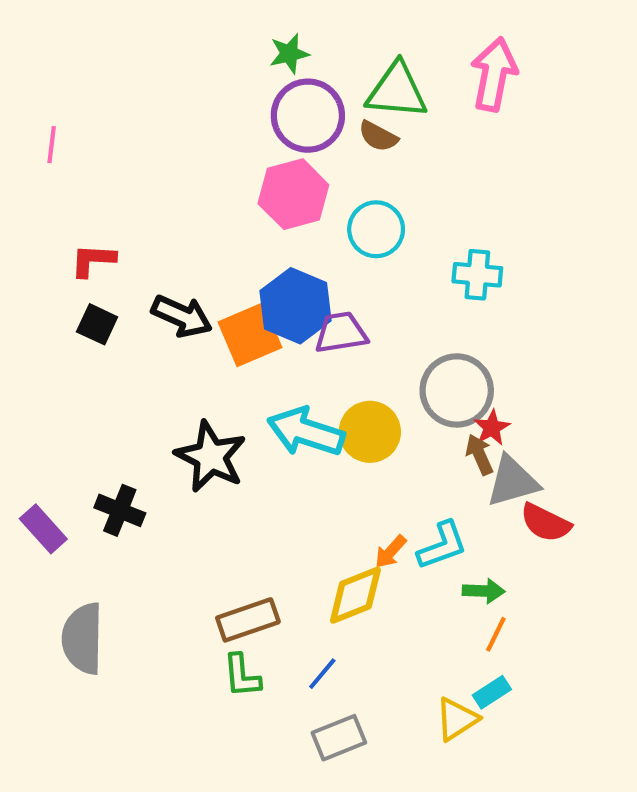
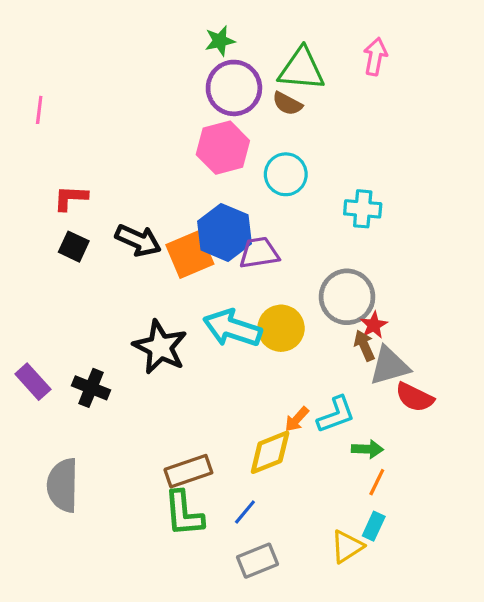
pink arrow: (494, 74) -> (375, 57), size x0.7
purple rectangle: (43, 529) -> (33, 382), moved
green L-shape: (242, 676) -> (184, 514), size x1.4
cyan rectangle: (492, 692) -> (374, 526), turned -32

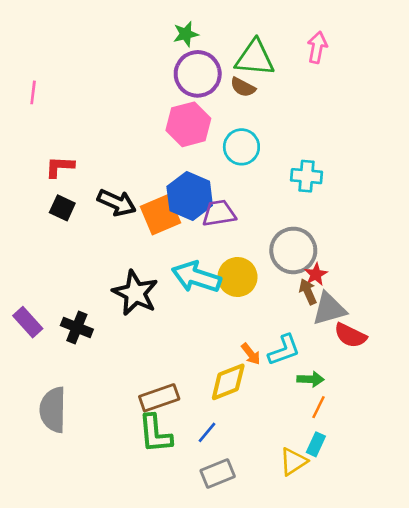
orange arrow: (297, 419) -> (251, 354), turned -80

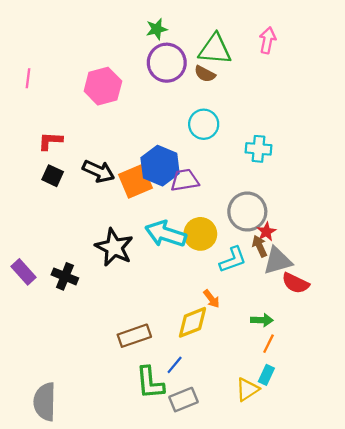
pink hexagon: (188, 124) -> (103, 86), moved
cyan L-shape: (284, 350) -> (233, 260), moved
gray semicircle: (53, 410) -> (45, 402), moved
green L-shape: (155, 434) -> (150, 383), moved

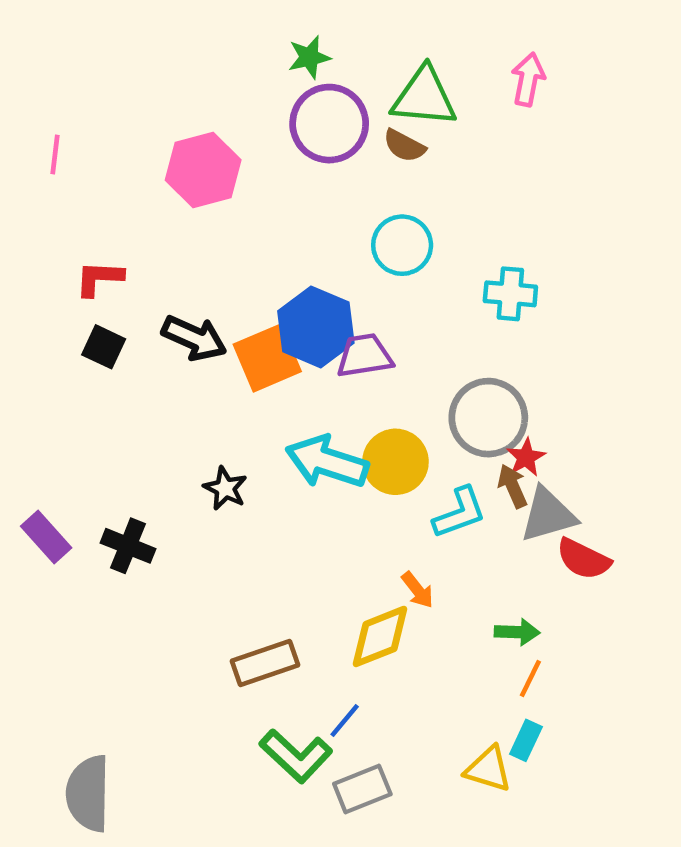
black star: (114, 247) -> (225, 488), size x0.6
green L-shape: (150, 383) -> (296, 756), turned -42
yellow triangle: (247, 389) -> (488, 769), turned 50

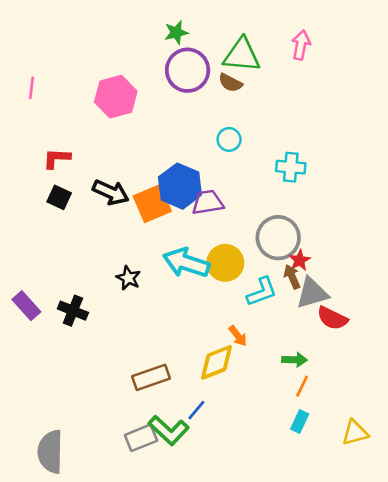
cyan circle: (402, 245) -> (229, 139), size x0.7
yellow triangle: (488, 769) -> (355, 433), moved, turned -32
gray rectangle: (362, 789) -> (141, 438), moved

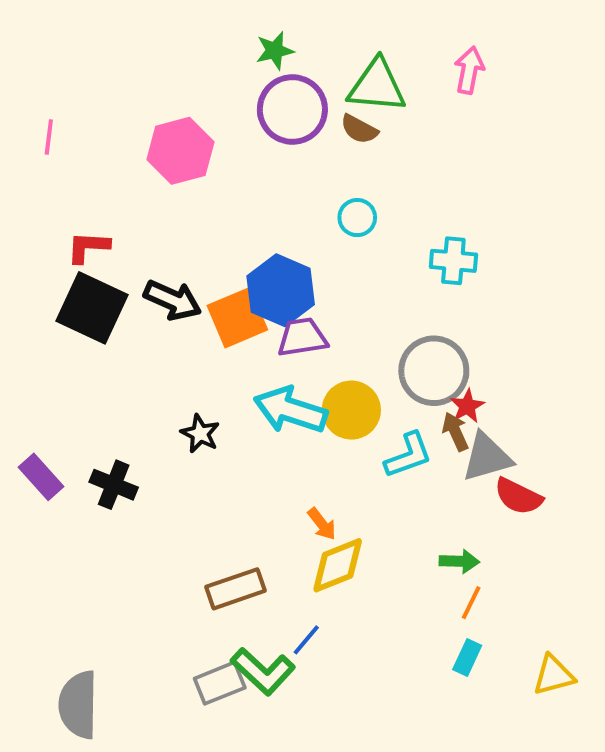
black square: (59, 197) -> (92, 308), size x1.8
purple trapezoid: (208, 202) -> (302, 337), moved
orange arrow: (238, 336) -> (322, 524), moved

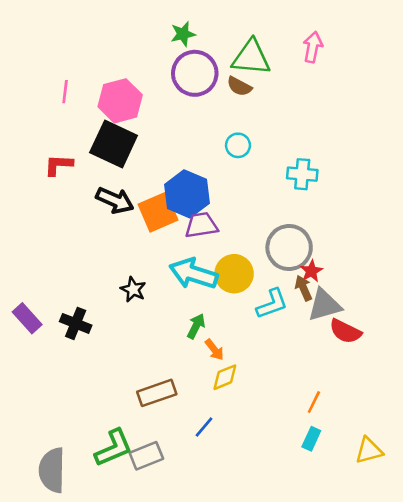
pink line: (49, 137) -> (65, 92), moved
black square: (92, 308) -> (114, 144), moved
green arrow: (459, 561) -> (196, 326), moved, turned -65
yellow diamond: (338, 565) -> (225, 377), size x0.7
green L-shape: (263, 671) -> (114, 448), moved, turned -66

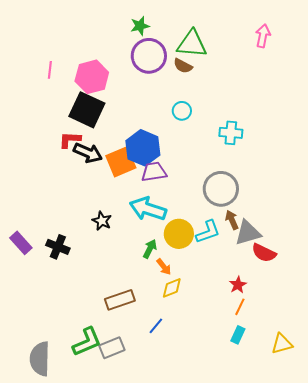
pink arrow: (313, 47) -> (263, 36), moved
red L-shape: (59, 165) -> (70, 140), moved
red star: (311, 271) -> (238, 285), moved
yellow circle: (234, 274) -> (179, 234), moved

